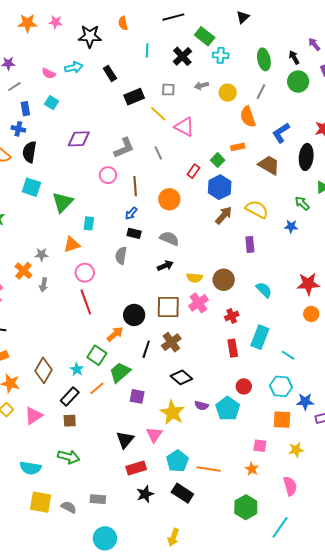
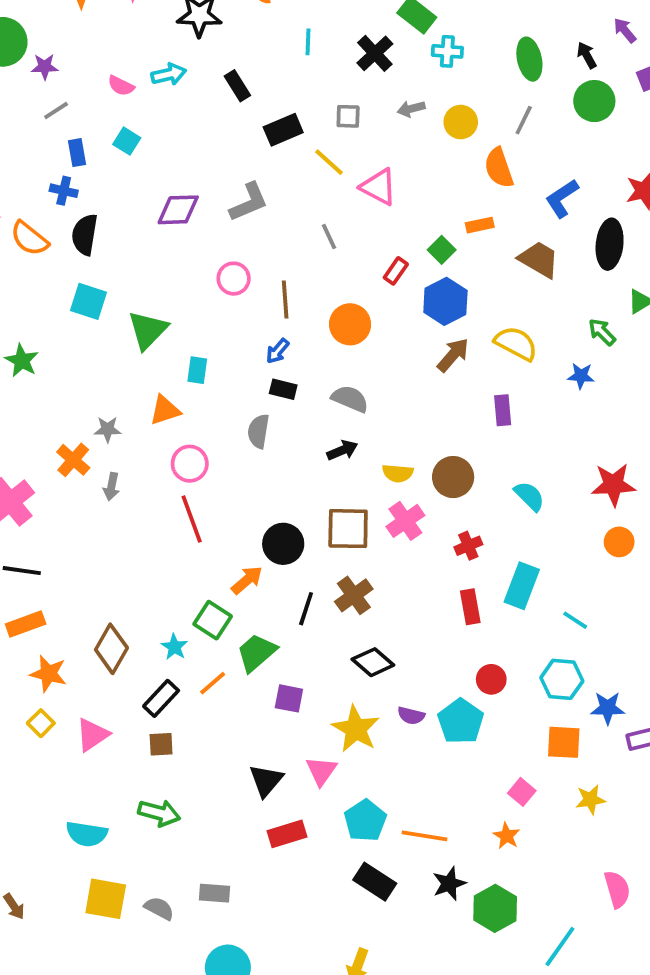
gray L-shape: (124, 148) -> (249, 202), moved
pink square: (260, 446) -> (522, 792), turned 32
pink semicircle: (290, 486) -> (617, 889), moved
black star: (145, 494) -> (449, 884), moved

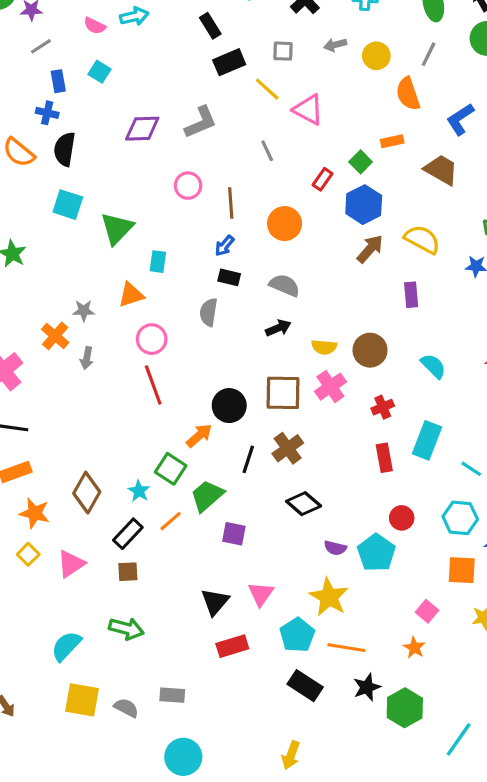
black rectangle: (237, 86) -> (210, 26), moved
yellow star: (356, 729) -> (329, 597), moved
cyan semicircle: (87, 834) -> (66, 646), turned 124

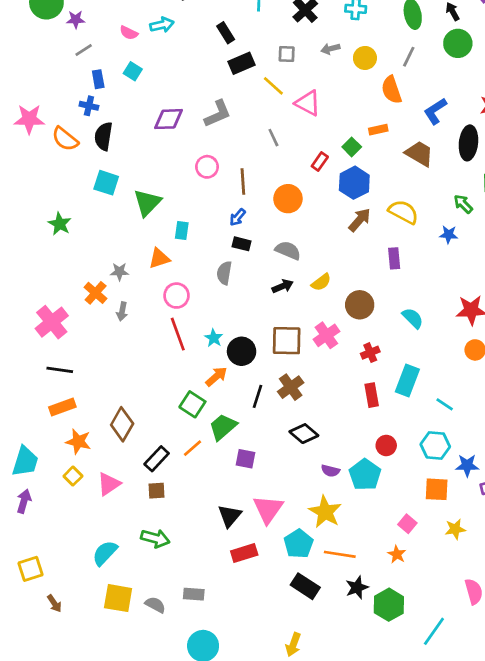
yellow semicircle: (324, 347) -> (321, 282), moved, turned -42
cyan star: (139, 491) -> (214, 338), moved
pink triangle: (261, 594) -> (268, 509), size x1.4

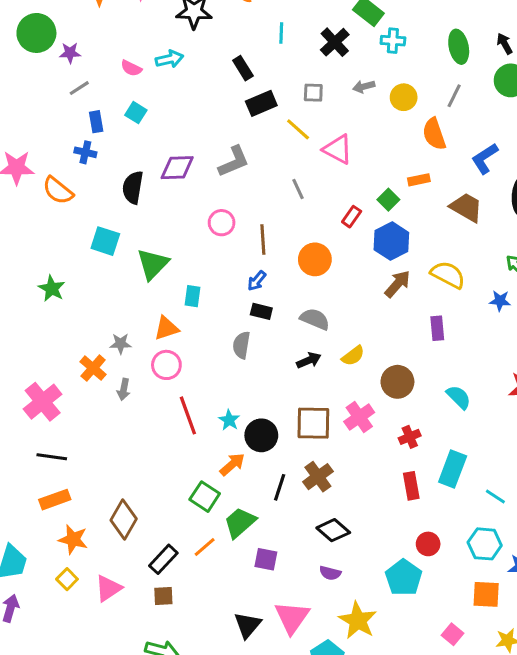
black semicircle: (104, 136) -> (133, 187), moved
pink circle: (177, 296) -> (166, 365), moved
purple semicircle: (330, 471) -> (330, 573), moved

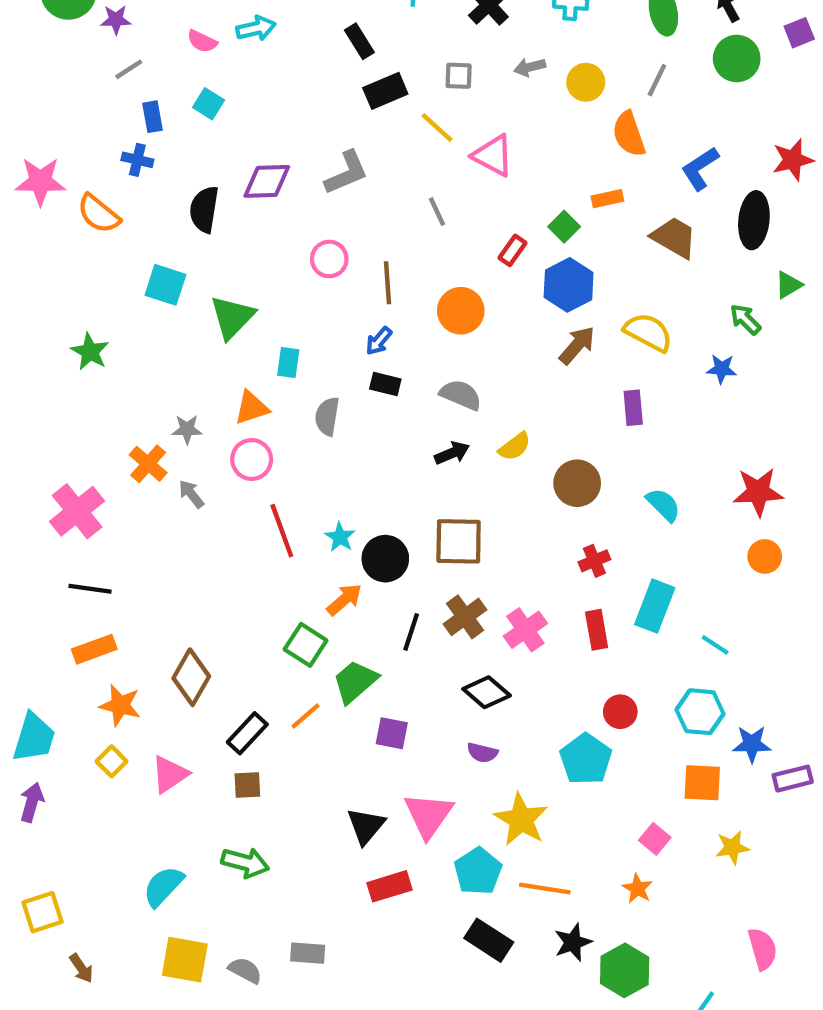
gray semicircle: (241, 345) -> (327, 416), moved
gray arrow: (124, 389) -> (191, 494), turned 130
pink cross: (359, 417) -> (525, 630), moved

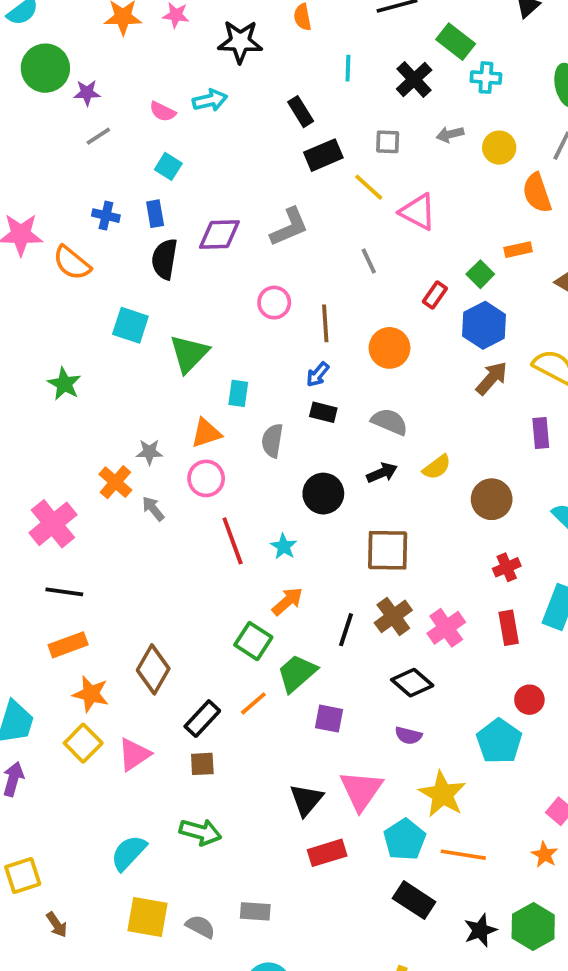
blue rectangle: (152, 117) -> (155, 214), moved
black circle: (385, 559) -> (323, 494), moved
yellow square: (112, 761) -> (83, 743), size x1.4
black star: (573, 942) -> (480, 930), moved

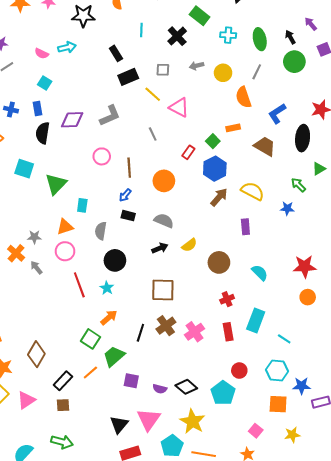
cyan cross: (486, 78) -> (228, 35), moved
black circle: (323, 494) -> (115, 260), moved
black diamond: (412, 683) -> (186, 387), moved
purple semicircle: (408, 736) -> (160, 389), moved

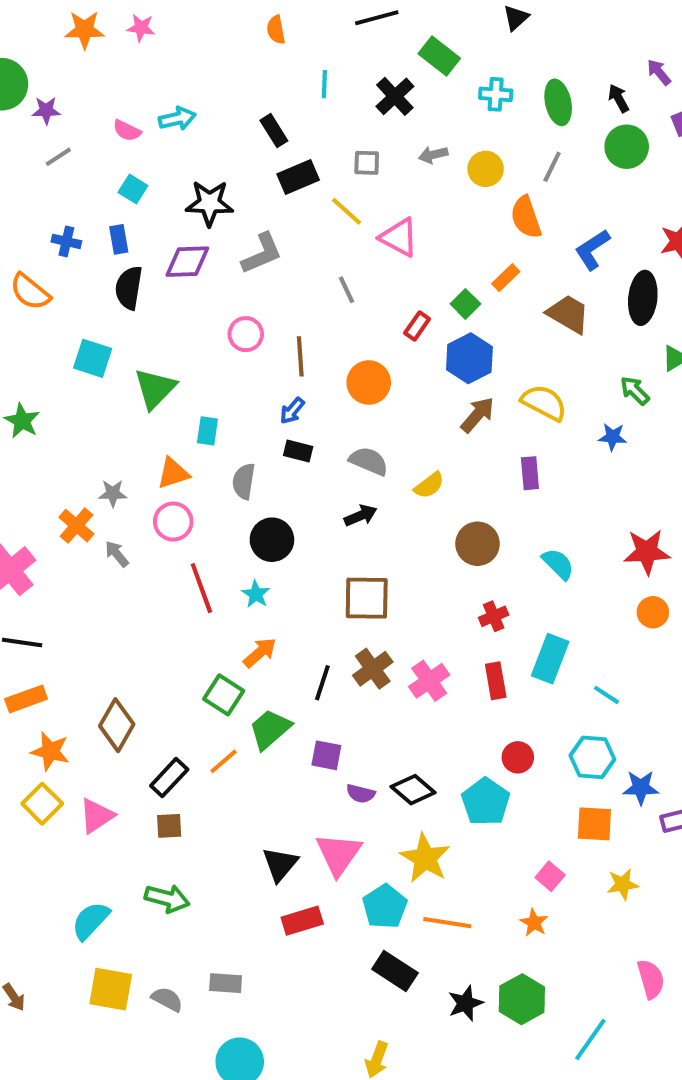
black star: (83, 16) -> (209, 203), moved
orange rectangle: (233, 128) -> (506, 278), turned -32
yellow semicircle: (189, 245) -> (429, 485), moved
purple square: (131, 381) -> (326, 755), moved

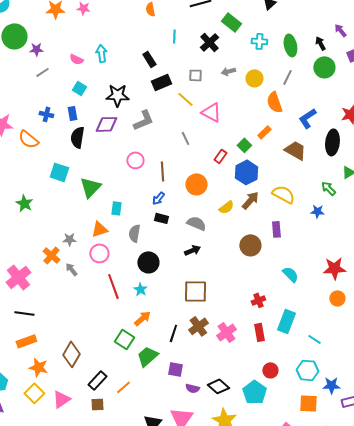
cyan arrow: (177, 118) -> (101, 53), turned -84
yellow semicircle: (429, 485) -> (226, 207), moved
brown circle: (478, 544) -> (250, 245), moved
orange line: (224, 761) -> (123, 387), moved

